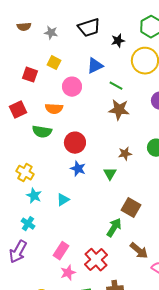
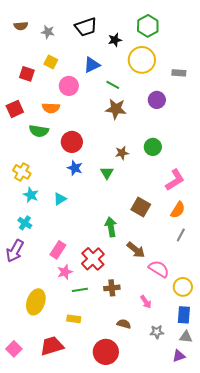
brown square: (131, 208) -> (141, 207), moved
green arrow: (114, 228) -> (111, 227), turned -42

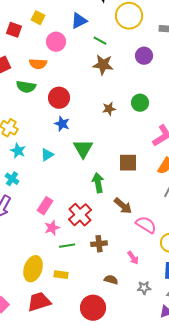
green triangle: (107, 173) -> (83, 149), moved, size x1.5
brown square: (141, 207) -> (128, 163), turned -30
yellow ellipse: (36, 302) -> (33, 269), moved

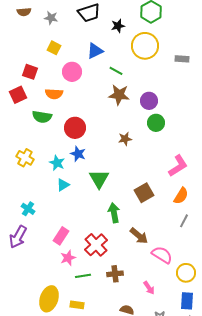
red square: (14, 30) -> (30, 72), moved
purple circle: (144, 56) -> (149, 101), moved
green circle: (140, 103) -> (156, 123), moved
cyan star: (18, 151) -> (57, 163), moved
brown square: (128, 163) -> (144, 193), turned -30

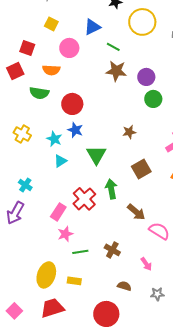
brown star: (125, 139) -> (129, 132), moved
red cross: (96, 245) -> (84, 199), moved
brown cross: (115, 274) -> (112, 250), turned 35

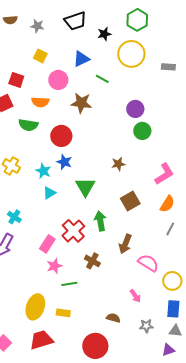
brown star: (116, 71) -> (81, 103), moved
brown arrow: (136, 212) -> (125, 244), turned 72
brown cross: (112, 250) -> (92, 261), moved

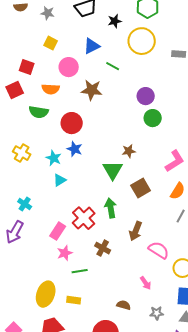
green triangle: (85, 187) -> (113, 170), moved

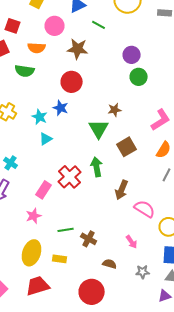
red circle: (72, 123) -> (72, 82), moved
brown cross: (103, 248) -> (89, 239), moved
pink star: (65, 253) -> (34, 216), moved

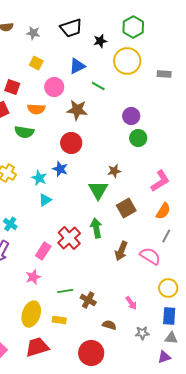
pink semicircle: (145, 209) -> (150, 256), moved

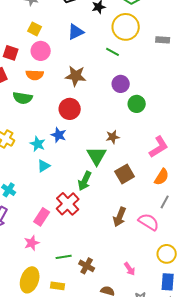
green line: (98, 86) -> (113, 52), moved
pink circle: (54, 87) -> (41, 51), moved
purple circle: (131, 116) -> (121, 84), moved
green arrow: (96, 228) -> (85, 181), moved, turned -144

